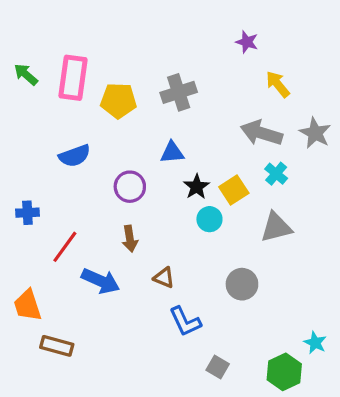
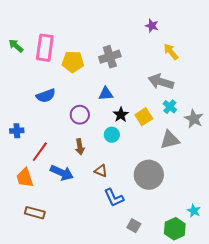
gray star: (315, 133) -> (194, 119), moved
cyan circle: (209, 219) -> (112, 135), moved
gray circle: (242, 284) -> (149, 175), size x1.5
orange trapezoid: (27, 305) -> (25, 178), moved

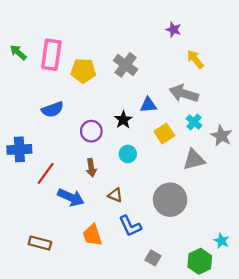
gray cross: (110, 57) -> (126, 65), turned -35
blue triangle: (106, 94) -> (148, 105), moved
black star: (121, 115) -> (123, 120), moved
blue cross: (17, 131) -> (19, 149), size x1.5
orange trapezoid: (25, 178) -> (92, 235), moved

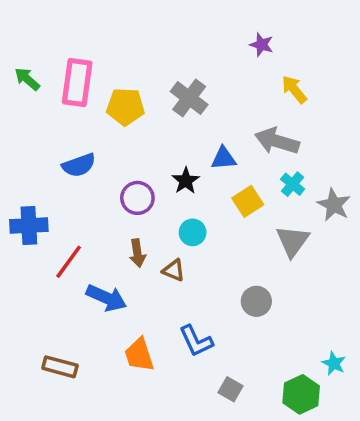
gray triangle: (194, 160) -> (293, 241), turned -40
brown triangle: (115, 195) -> (174, 270), moved
gray circle: (170, 200) -> (256, 301), size x0.6

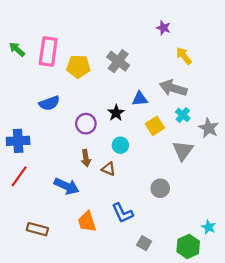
red line: (69, 262) -> (19, 176), moved

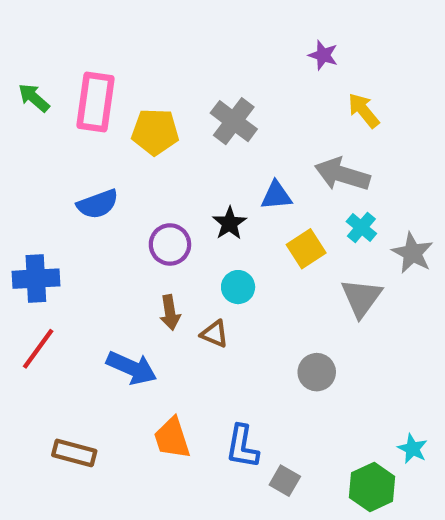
blue L-shape: (123, 213) -> (242, 447), moved, turned 35

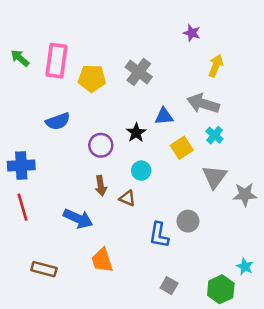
yellow arrow: (364, 110) -> (216, 66), turned 60
gray star: (412, 253) -> (245, 195), moved, turned -30
red line: (38, 349) -> (22, 207), turned -52
blue L-shape: (242, 447) -> (159, 235), moved

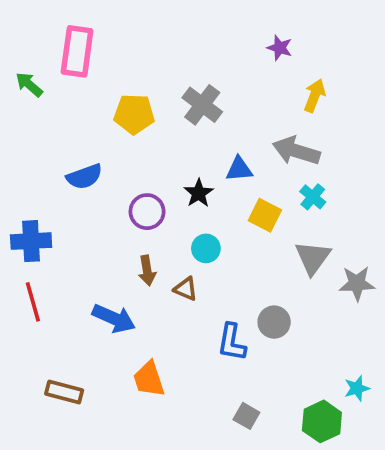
pink rectangle: (57, 61) -> (77, 51), moved
yellow square: (182, 148) -> (265, 215), turned -30
cyan star: (245, 267) -> (357, 388), turned 30

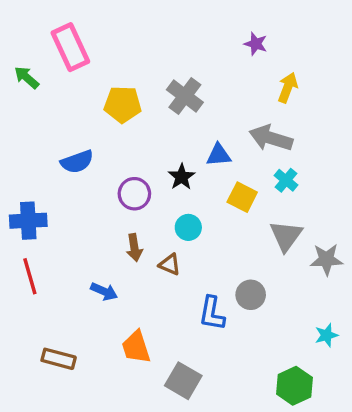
pink rectangle: (77, 51) -> (70, 47), turned -33
blue arrow: (114, 318) -> (104, 291), size x0.7
cyan star: (357, 388) -> (326, 335), moved
gray square: (246, 416) -> (183, 381), moved, size x1.5

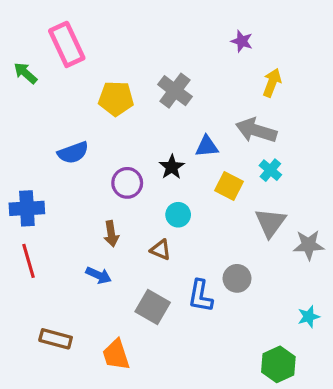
brown arrow: (134, 248) -> (111, 234), moved
orange trapezoid: (136, 347) -> (116, 355), moved
gray square: (183, 381) -> (153, 307), moved

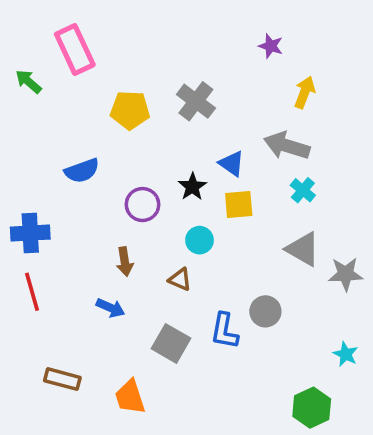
blue triangle: (207, 146) -> (232, 164), turned 40
yellow square: (229, 186) -> (239, 205), moved, turned -32
gray triangle: (270, 223) -> (303, 249), turned -36
cyan star: (309, 317) -> (346, 354), turned -30

